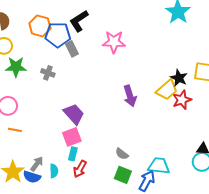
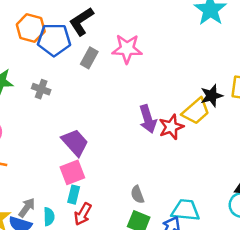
gray rectangle: (72, 49) -> (89, 58), moved, turned 56
black star: (179, 78) -> (212, 96), turned 30
red star: (182, 100) -> (171, 127), moved
gray semicircle: (122, 154) -> (137, 195), turned 32

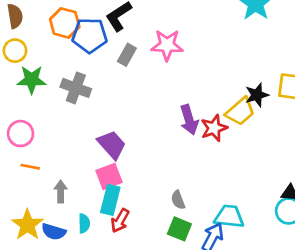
gray cross: (41, 89) -> (76, 88), size x1.5
cyan rectangle: (74, 195) -> (110, 200), size x1.5
gray arrow: (27, 208) -> (61, 192), moved, turned -36

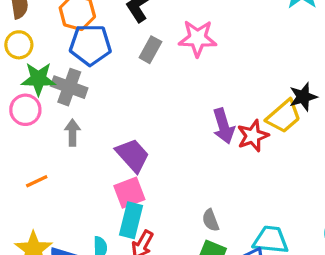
blue pentagon: (90, 35) -> (90, 45), moved
gray cross: (76, 88) -> (69, 87), moved
pink circle: (21, 134) -> (25, 110), moved
orange line: (30, 167) -> (37, 181), turned -36
gray arrow: (61, 192) -> (72, 133), moved

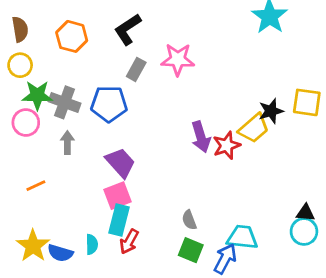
blue pentagon: (90, 45) -> (109, 104), moved

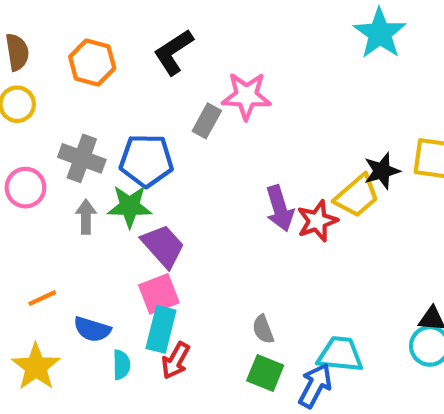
gray rectangle: (136, 69) -> (207, 121), moved
green star: (37, 95) -> (130, 206), moved
orange line: (36, 186) -> (42, 298), moved
blue semicircle: (60, 253) -> (92, 329), moved

